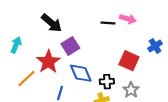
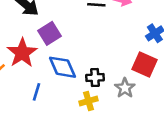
red square: (129, 61) -> (144, 65), moved

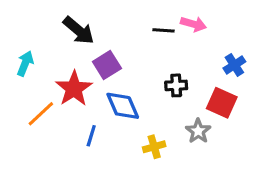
black cross: (95, 78) -> (176, 85), moved

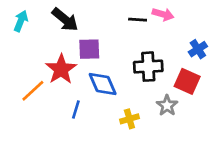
cyan arrow: (25, 63) -> (21, 21), moved
purple square: (107, 65) -> (89, 49), turned 30
black cross: (176, 85) -> (148, 67), size x1.5

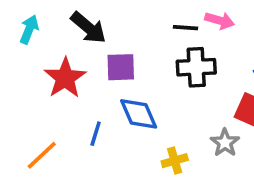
black cross: (148, 67) -> (196, 67), moved
red star: (61, 69) -> (65, 78), moved
orange line: (33, 91) -> (42, 155), moved
blue line: (76, 109) -> (96, 134), moved

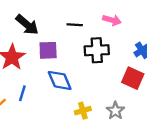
black line: (185, 28) -> (75, 25), moved
blue line: (96, 134) -> (22, 93), moved
gray star: (225, 143) -> (115, 111), moved

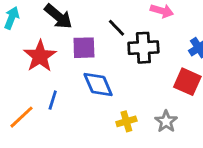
black line: (75, 25) -> (116, 28), moved, turned 42

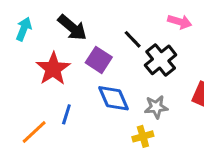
purple square: (84, 48) -> (99, 60), turned 35
black cross: (143, 48) -> (161, 60), turned -36
gray star: (166, 121) -> (156, 107), moved, turned 30

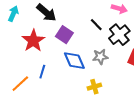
black line: (133, 39) -> (96, 25), moved
black cross: (161, 60) -> (119, 35), moved
gray star: (156, 107) -> (100, 57), moved

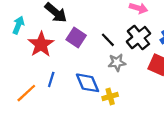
cyan arrow: (13, 14) -> (18, 25), moved
black line: (96, 25) -> (108, 40), moved
blue diamond: (74, 61) -> (87, 83), moved

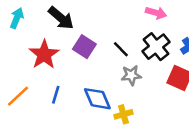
cyan arrow: (18, 25) -> (17, 18), moved
orange line: (26, 93) -> (18, 96), moved

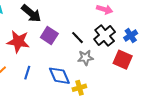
red star: (44, 54) -> (18, 42), turned -30

